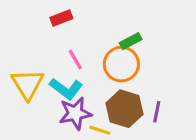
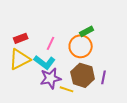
red rectangle: (61, 18) -> (21, 38), moved
pink line: (75, 59) -> (51, 43), turned 56
yellow triangle: (28, 84) -> (20, 59), turned 35

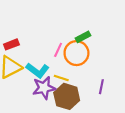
pink line: (51, 43) -> (58, 50), moved
brown hexagon: (83, 75) -> (67, 96), moved
yellow line: (67, 89) -> (61, 78), moved

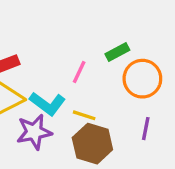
orange circle: (76, 53) -> (142, 79), moved
purple star: (44, 88) -> (34, 132), moved

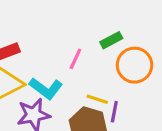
yellow line: (84, 115) -> (97, 99), moved
purple line: (146, 129) -> (114, 112), moved

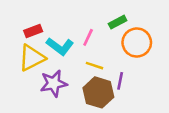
cyan L-shape: (46, 88) -> (60, 46), moved
yellow line: (97, 99) -> (95, 66), moved

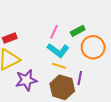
pink line: (88, 37) -> (54, 32), moved
cyan L-shape: (60, 46) -> (58, 50), moved

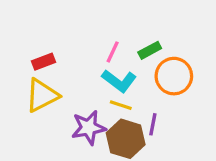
purple star: (26, 80) -> (89, 128), moved

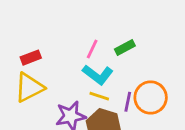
orange circle: (174, 76) -> (151, 97), moved
purple line: (153, 124) -> (128, 102), moved

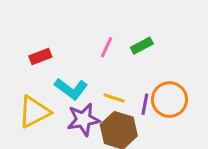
cyan L-shape: (98, 75) -> (71, 89), moved
yellow triangle: (29, 88) -> (34, 112), moved

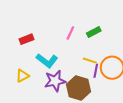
yellow line: (114, 98) -> (90, 61), moved
yellow triangle: (34, 112) -> (22, 76), size x0.6

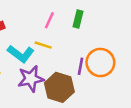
green rectangle: (94, 32) -> (78, 19), turned -48
yellow line: (90, 61) -> (43, 45), moved

